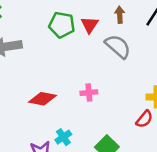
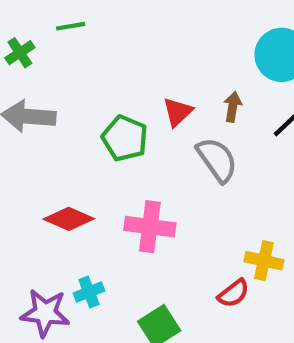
green pentagon: (62, 25) -> (125, 138), moved
pink cross: (89, 93) -> (150, 227), size x1.6

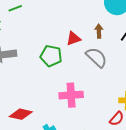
red triangle: (178, 112) -> (73, 39), turned 35
red diamond: (69, 219) -> (21, 114), moved

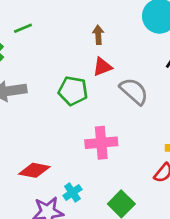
brown arrow: (99, 31) -> (98, 35), moved

